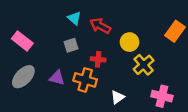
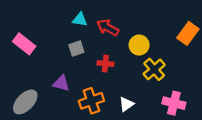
cyan triangle: (74, 18) -> (80, 19), turned -32
gray ellipse: (23, 77) -> (25, 102), moved
orange cross: (85, 80) -> (91, 101), moved, turned -35

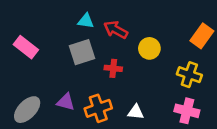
gray square: (76, 49) -> (82, 52), size x1.5
yellow cross: (154, 69) -> (189, 75), moved, turned -30
purple triangle: (61, 83) -> (66, 102), moved
white triangle: (126, 104) -> (136, 112), turned 42

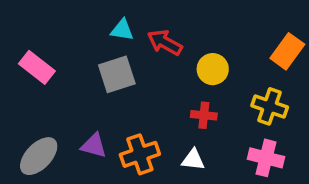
red cross: (113, 68) -> (204, 115), moved

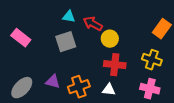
yellow circle: (213, 69) -> (110, 39), moved
red cross: (204, 115) -> (115, 65), size x1.5

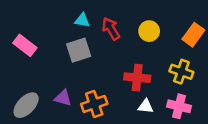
red arrow: (93, 24) -> (111, 29), turned 30
yellow circle: (110, 39) -> (149, 31), moved
white triangle: (109, 90) -> (146, 106), moved

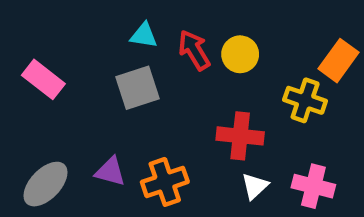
yellow circle: (149, 31) -> (240, 54), moved
yellow cross: (181, 72) -> (305, 100), moved
white triangle: (146, 106) -> (255, 186), turned -49

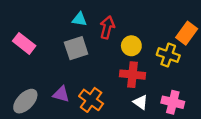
red arrow: (194, 50) -> (107, 27), turned 45
yellow circle: (240, 54) -> (131, 46), moved
orange cross: (165, 182) -> (91, 100), turned -35
white triangle: (255, 186) -> (141, 102), turned -42

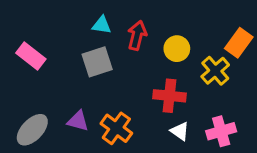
yellow circle: (131, 46) -> (177, 49), moved
yellow cross: (168, 55) -> (215, 71), turned 30
pink cross: (173, 102) -> (221, 131), turned -30

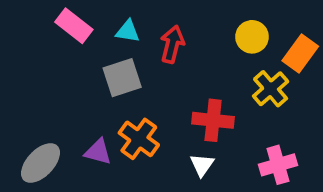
yellow circle: (177, 49) -> (252, 37), moved
pink rectangle: (31, 56) -> (74, 26), moved
orange cross: (116, 128) -> (139, 139), moved
white triangle: (180, 131) -> (202, 165), moved, turned 30

